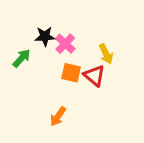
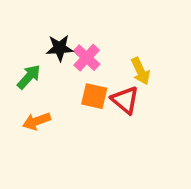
orange arrow: (58, 116) -> (37, 121), moved, turned 36

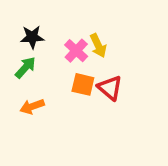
black star: (60, 48) -> (32, 37), moved
yellow arrow: (141, 71) -> (98, 46), moved

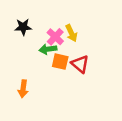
green arrow: (25, 68) -> (48, 49), moved, turned -140
orange arrow: (32, 106) -> (23, 89), moved, turned -63

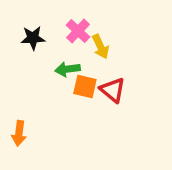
pink cross: (55, 37) -> (78, 31), moved
orange arrow: (23, 89) -> (19, 133), moved

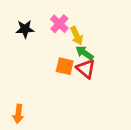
green arrow: (68, 69) -> (85, 53), moved, turned 42
orange arrow: (19, 133) -> (18, 114), moved

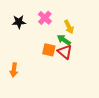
yellow arrow: (77, 36) -> (69, 27), moved
orange arrow: (18, 114) -> (14, 70), moved

